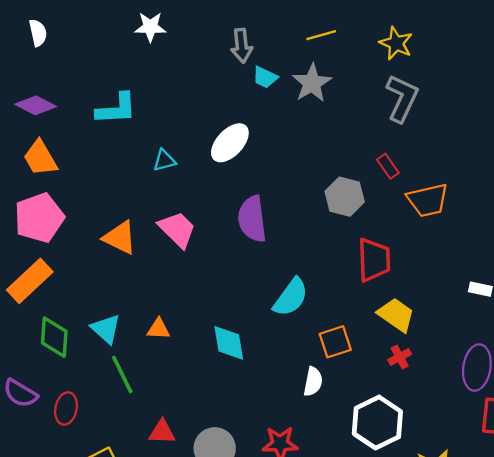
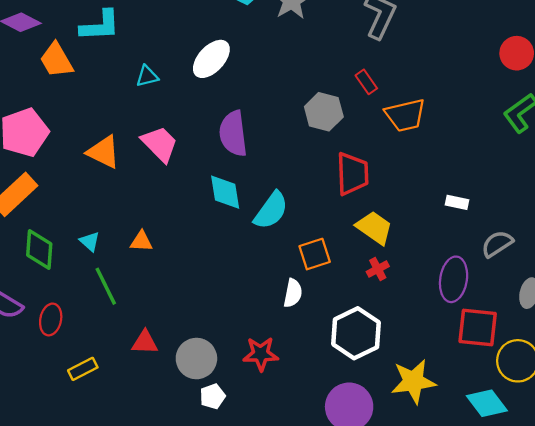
orange trapezoid: (40, 158) -> (56, 60), moved
cyan triangle: (106, 329) -> (90, 241), size x0.7
cyan diamond: (229, 343) -> (225, 192), moved

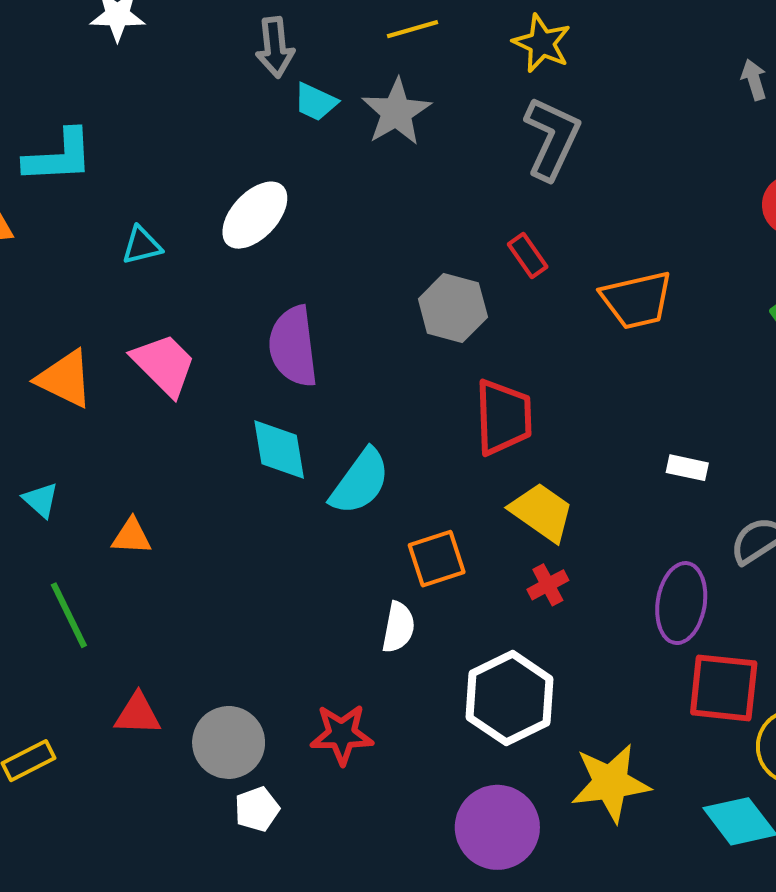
orange trapezoid: (405, 115) -> (637, 300), moved
cyan triangle: (90, 241) -> (41, 500), moved

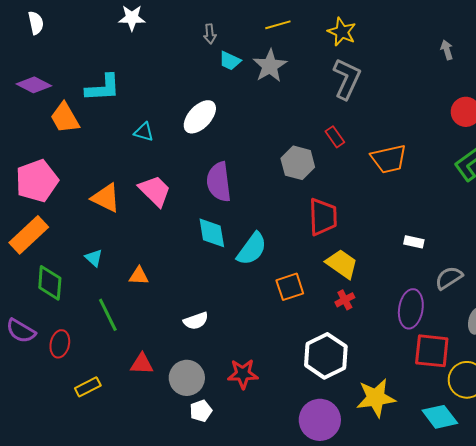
gray arrow: (275, 47) -> (210, 34), size x0.7
cyan triangle: (142, 245) -> (144, 132), turned 30
white semicircle: (398, 627) -> (196, 321), moved, turned 60

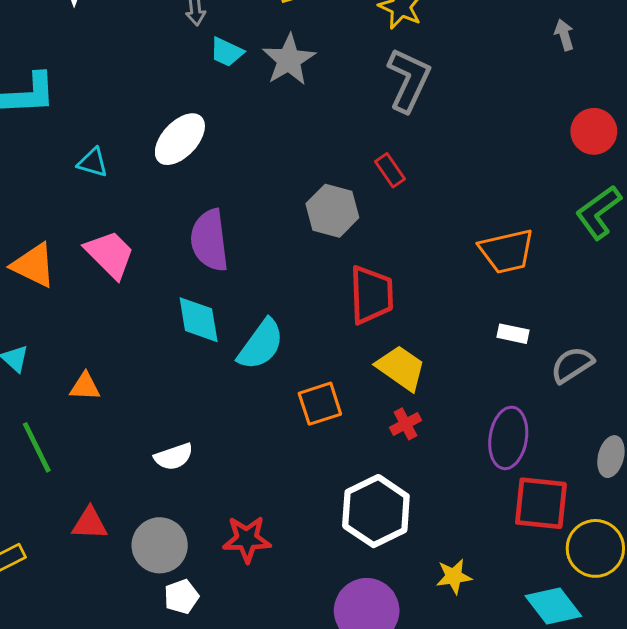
orange trapezoid: (389, 159) -> (507, 251), moved
gray semicircle: (449, 278) -> (572, 365), moved
yellow star: (376, 398) -> (454, 576), size x0.6

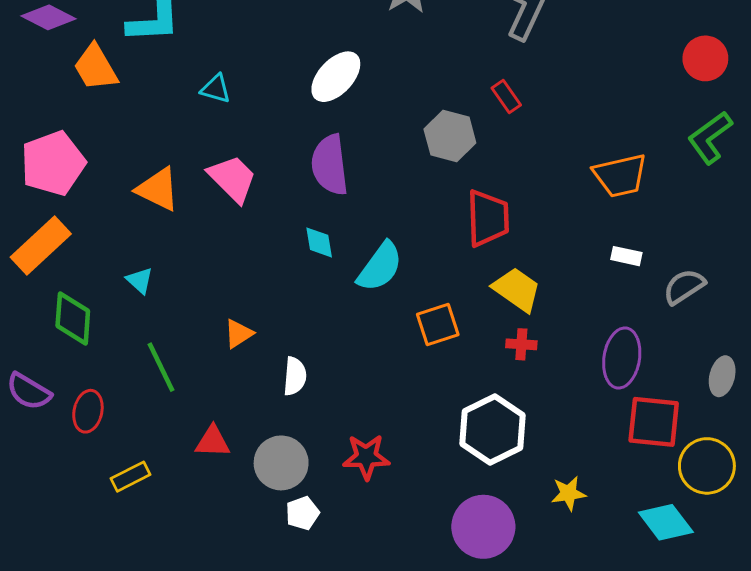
white ellipse: (180, 139) -> (336, 77), moved
cyan diamond: (199, 320) -> (319, 242), size x0.7
orange triangle: (85, 387) -> (239, 334), moved, turned -36
red cross: (406, 424) -> (521, 344), turned 32
white semicircle: (174, 457) -> (295, 376), turned -66

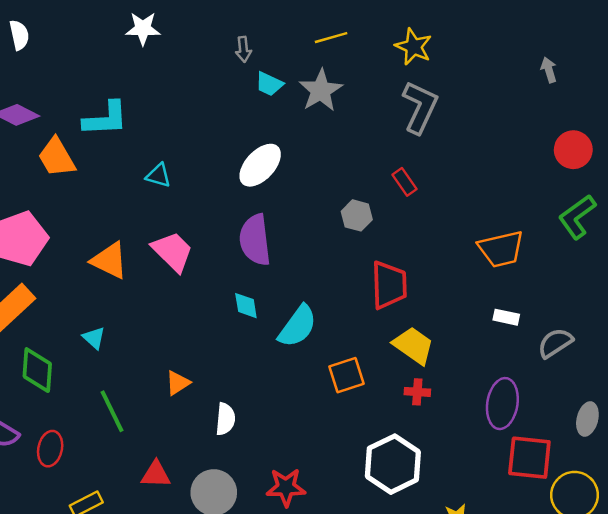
gray hexagon: (450, 136) -> (357, 215), size x0.7

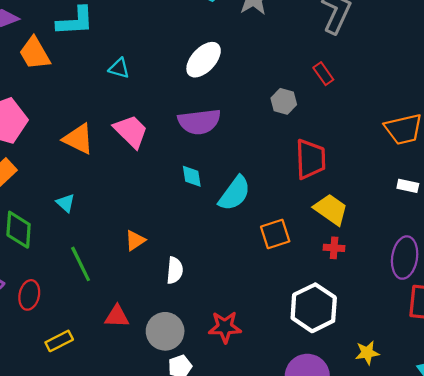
purple semicircle: (255, 240) -> (199, 122), turned -90

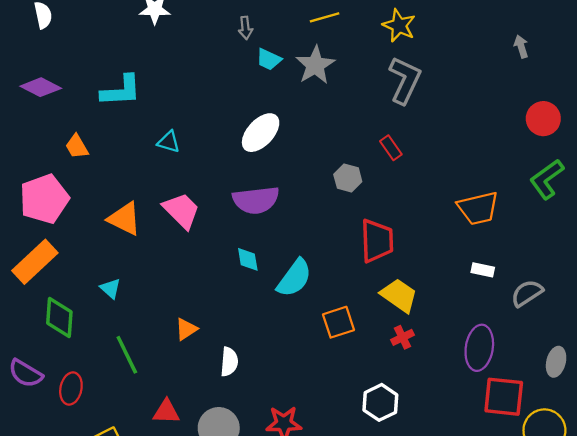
orange trapezoid: (35, 53) -> (77, 147), moved, size x0.7
red cross: (334, 248) -> (403, 337), turned -30
white hexagon: (314, 308) -> (380, 402), size x0.7

